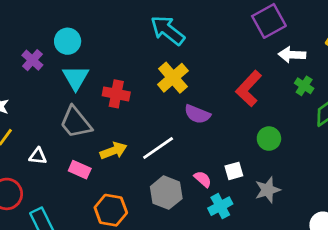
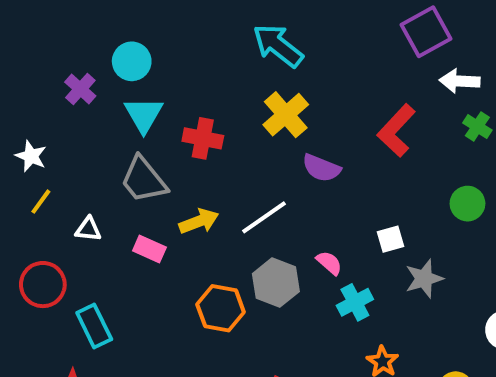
green circle: (269, 139) -> (467, 204), moved
white square: (234, 171) -> (390, 239), moved
orange hexagon: (111, 210) -> (221, 308), moved

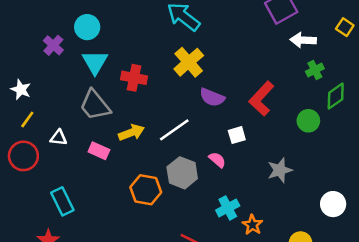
green cross: (477, 127) -> (315, 70), turned 30
red L-shape: (396, 130) -> (262, 99), moved
white square: (390, 239) -> (237, 135), moved
red circle: (43, 285) -> (23, 156), moved
cyan cross: (355, 302) -> (228, 208), moved

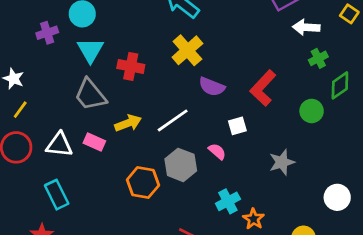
purple cross: (53, 45) -> (47, 33), turned 30
white triangle: (59, 138) -> (59, 145), moved, size x1.5

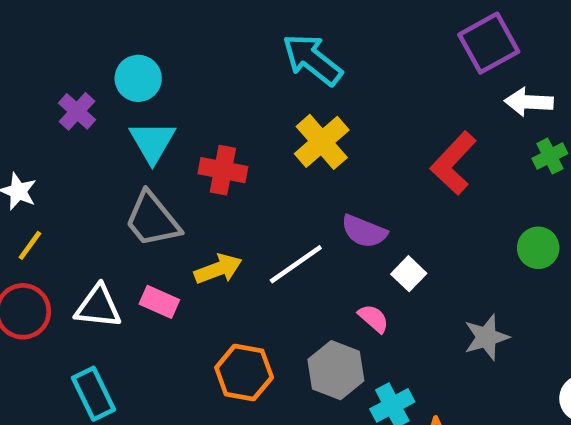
purple cross: (47, 33) -> (77, 111), turned -30
purple semicircle: (212, 87) -> (364, 231), moved
red L-shape: (263, 88) -> (453, 163), moved
white square: (237, 126) -> (409, 274), turned -30
gray hexagon: (181, 165) -> (336, 370), moved

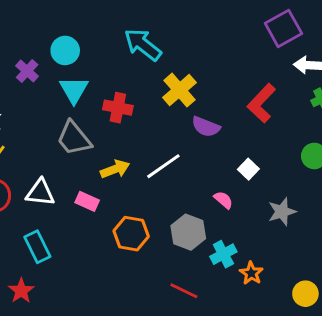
cyan arrow: (312, 60) -> (143, 45), moved
purple semicircle: (364, 231) -> (206, 127), moved
white square: (409, 274) -> (248, 169), moved
pink rectangle: (159, 302) -> (87, 201), moved
pink semicircle: (373, 318) -> (223, 200), moved

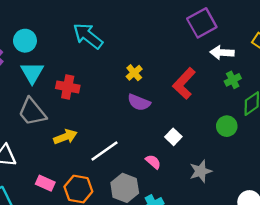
yellow cross: (179, 90) -> (134, 73), moved, size x0.6
white line: (163, 166) -> (105, 151), moved
pink rectangle: (87, 201) -> (45, 183), moved

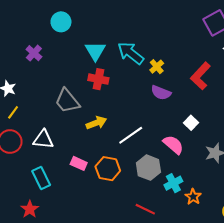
cyan arrow: (88, 36) -> (131, 53), moved
cyan circle: (25, 41) -> (61, 22), moved
cyan triangle: (32, 73) -> (95, 51), moved
pink semicircle: (153, 162) -> (173, 145), size x1.5

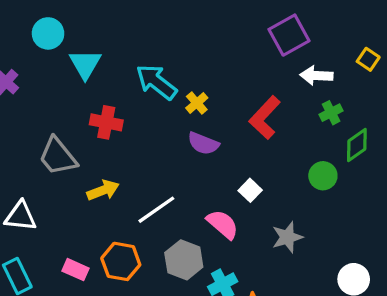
cyan triangle: (95, 51) -> (85, 64), moved
pink rectangle: (79, 163) -> (76, 270), moved

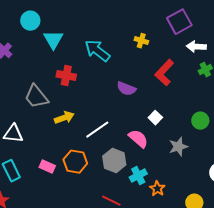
yellow cross: (197, 103) -> (141, 41), moved, turned -32
green circle: (323, 176) -> (200, 121), moved

